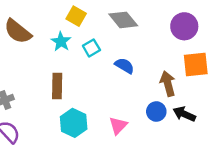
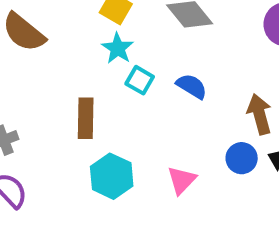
cyan star: (61, 42) -> (118, 48), moved
cyan square: (91, 48) -> (140, 80), moved, turned -30

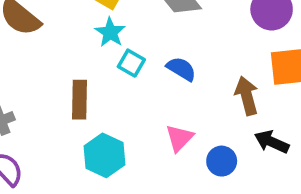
blue circle: (242, 158) -> (222, 161), moved
pink triangle: (182, 180) -> (179, 138), moved

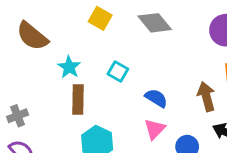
cyan star: (110, 32) -> (69, 67), moved
blue semicircle: (181, 69) -> (156, 98), moved

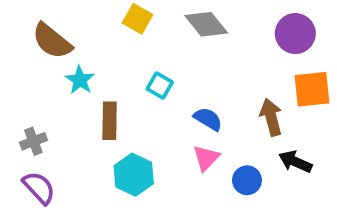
cyan star: (69, 67) -> (80, 80), moved

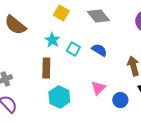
cyan star: (80, 80) -> (52, 40), moved
blue semicircle: (208, 119) -> (99, 50), moved

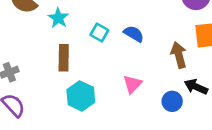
cyan star: (52, 40) -> (58, 18), moved
blue circle: (120, 100) -> (172, 101), moved

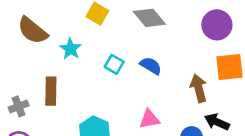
brown rectangle: (64, 58) -> (51, 91), moved
pink triangle: (132, 84) -> (149, 119), turned 36

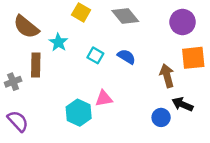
brown rectangle: (51, 91) -> (36, 65), moved
gray cross: (19, 106) -> (13, 82), moved
pink triangle: (149, 119) -> (104, 98), moved

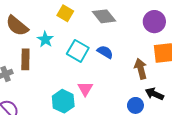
cyan square: (95, 55) -> (78, 51), size x1.5
pink triangle: (104, 98) -> (85, 89), turned -49

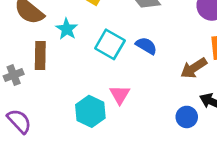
brown arrow: (141, 69) -> (194, 68), turned -108

